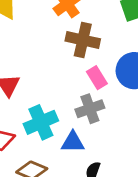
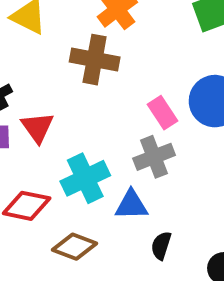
brown cross: (83, 40) -> (95, 60), moved

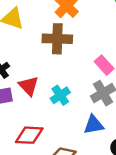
cyan cross: (85, 178) -> (60, 95), moved, size x0.7

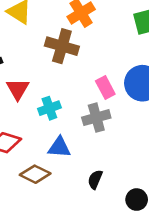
blue triangle: (94, 125) -> (59, 147), moved

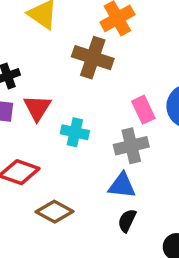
cyan cross: (49, 108) -> (75, 132), turned 30
blue triangle: (59, 147) -> (122, 186), moved

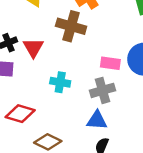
red triangle: (37, 108) -> (33, 48), moved
pink rectangle: (143, 110) -> (110, 63), turned -54

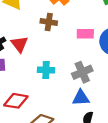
brown cross: (71, 26) -> (49, 22), size x0.7
pink rectangle: (110, 63) -> (85, 34), moved

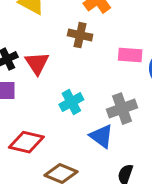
cyan cross: (46, 70) -> (71, 102), turned -35
blue triangle: (81, 98) -> (101, 136), moved, turned 36

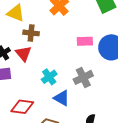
brown cross: (80, 35) -> (31, 33), moved
blue triangle: (101, 136) -> (62, 98), moved

